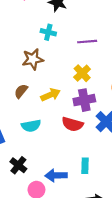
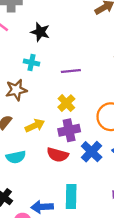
cyan rectangle: (85, 166) -> (71, 197), size x1.5

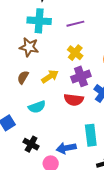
cyan cross: (31, 62) -> (39, 21), size x1.6
brown star: (16, 90) -> (29, 47), turned 30

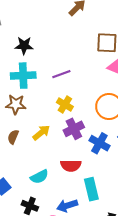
red semicircle: (74, 100) -> (71, 166), moved
cyan semicircle: (37, 107) -> (39, 177), moved

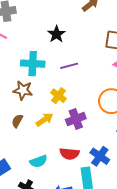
black star: (24, 46) -> (56, 34), moved, turned 30
yellow cross: (65, 105) -> (58, 96), moved
blue cross: (99, 143) -> (100, 156), moved

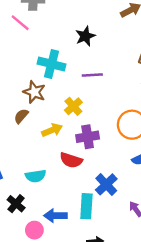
brown semicircle: (17, 121) -> (21, 116), moved
red semicircle: (69, 154) -> (71, 160), moved

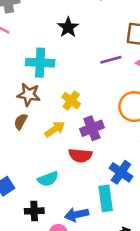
purple line: (92, 75) -> (111, 60), moved
black cross: (16, 204) -> (34, 211), turned -30

